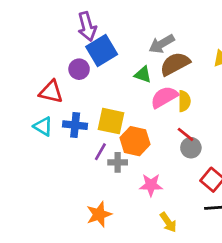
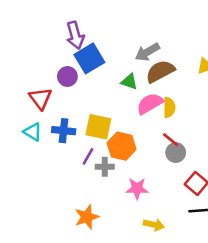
red triangle: (51, 92) -> (40, 98), turned 40
yellow arrow: (168, 222) -> (154, 225), turned -42

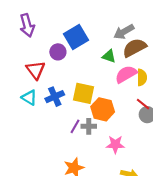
purple arrow: (75, 35) -> (27, 25), moved
blue cross: (64, 131) -> (55, 97), turned -30
purple line: (88, 156) -> (75, 126), moved

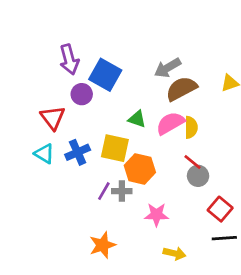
purple arrow: (27, 25) -> (69, 60), moved
blue square: (76, 37) -> (105, 75), turned -30
green triangle: (109, 56) -> (137, 119), moved

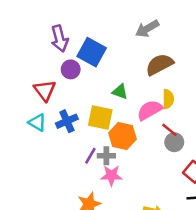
gray arrow: (168, 68) -> (147, 29), moved
pink semicircle: (170, 123) -> (150, 110), moved
pink star: (156, 215) -> (111, 175), moved

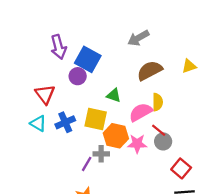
purple circle: (71, 69) -> (78, 76), moved
purple line: (90, 156) -> (87, 164), moved
pink star: (111, 175) -> (137, 144), moved

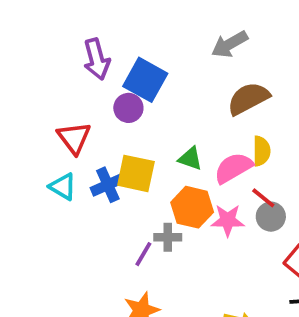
green triangle: (114, 95) -> (190, 158), moved
yellow square: (96, 119) -> (136, 173), moved

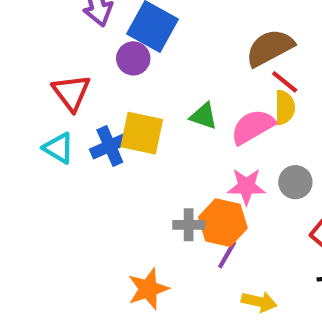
red line: (263, 198) -> (285, 82), moved
orange hexagon: (192, 207) -> (223, 223), moved
gray cross: (168, 237) -> (189, 225), moved
purple line: (143, 254) -> (227, 255), moved

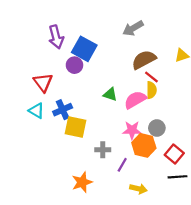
yellow square: (142, 133) -> (76, 127), moved
orange hexagon: (223, 223) -> (144, 145), moved

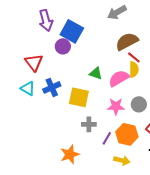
yellow square: (76, 127) -> (79, 97), moved
orange hexagon: (144, 145) -> (127, 134), moved

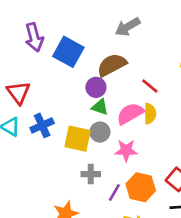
brown semicircle: (127, 41) -> (112, 65), moved
purple circle: (63, 46) -> (96, 87), moved
yellow semicircle: (134, 69) -> (150, 114), moved
gray circle: (139, 104) -> (100, 132), moved

